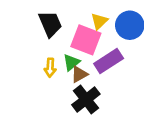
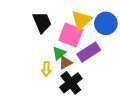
yellow triangle: (99, 21) -> (81, 20), size x1.5
yellow arrow: (50, 68) -> (46, 69), moved

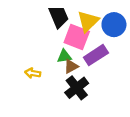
black trapezoid: (42, 22) -> (59, 17), moved
green triangle: (59, 53) -> (64, 56), turned 32
yellow arrow: (46, 69) -> (33, 73), moved, turned 96

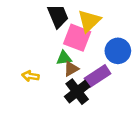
blue circle: (114, 25) -> (118, 51), moved
purple rectangle: (96, 55) -> (98, 76), moved

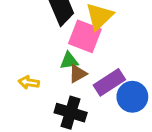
blue circle: (118, 51) -> (132, 97), moved
black cross: (77, 92) -> (71, 113), moved, turned -35

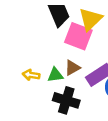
green triangle: (69, 61) -> (55, 75), moved

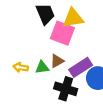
yellow triangle: (90, 19) -> (73, 18), turned 35
black cross: (66, 100) -> (66, 89), moved

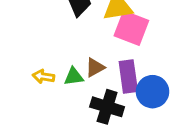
pink square: (62, 33) -> (131, 28), moved
purple rectangle: (81, 67) -> (128, 77), turned -65

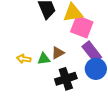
purple rectangle: (128, 77) -> (92, 52), moved, turned -30
black cross: (107, 107) -> (66, 79), turned -35

